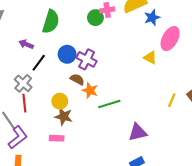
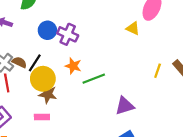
black line: (39, 63) -> (35, 63), moved
brown semicircle: (77, 79) -> (19, 62), moved
yellow circle: (60, 101) -> (43, 79), size x1.5

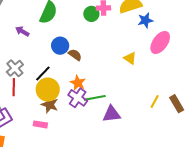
yellow triangle: (133, 28) -> (130, 58), moved
purple cross: (68, 34) -> (78, 98), moved
brown semicircle: (19, 62) -> (75, 55), moved
purple triangle: (125, 106) -> (112, 114), moved

